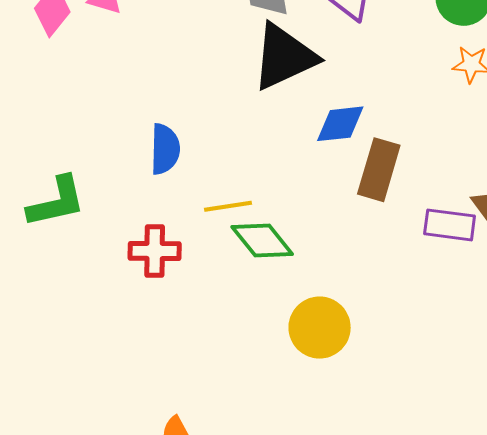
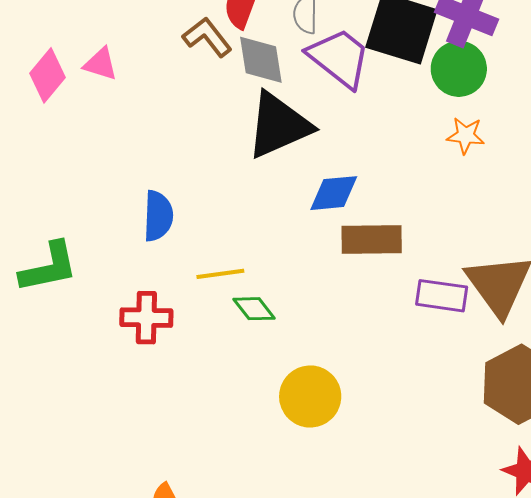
brown rectangle: (379, 170) -> (372, 239), turned 72
green diamond: (262, 241) -> (254, 309), size x0.7

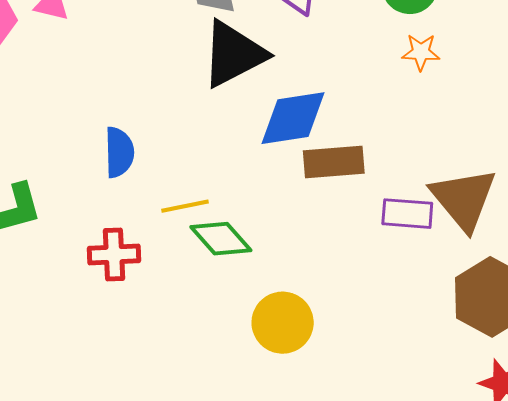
blue diamond: (334, 193) -> (293, 118), size x1.4
green diamond: (254, 309) -> (221, 239), size x1.4

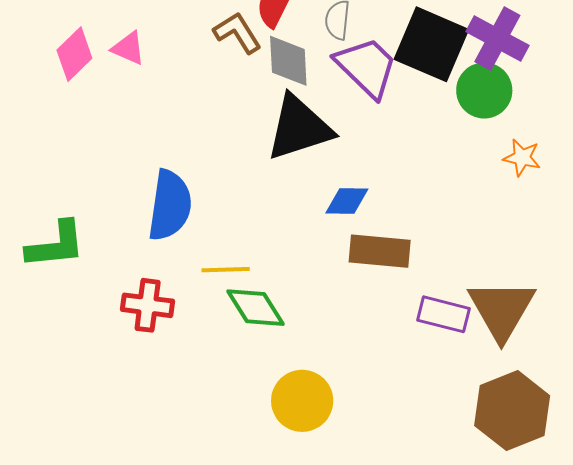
orange star: (421, 52) -> (522, 158), moved
blue diamond: (293, 118) -> (347, 201), size x0.6
blue semicircle: (119, 152) -> (170, 205), size x1.4

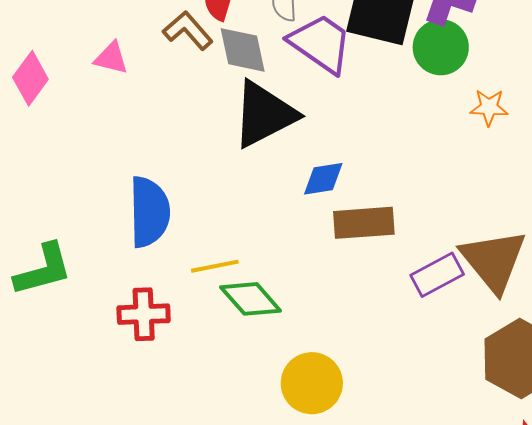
pink triangle: (128, 48) -> (111, 58), moved
purple rectangle: (443, 314) -> (437, 275), turned -33

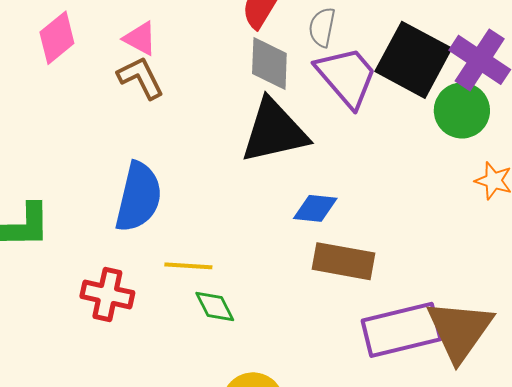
brown L-shape: (188, 30) -> (141, 78), moved
purple rectangle: (437, 275) -> (401, 330), size x1.5
green diamond: (251, 299) -> (215, 306), size x0.7

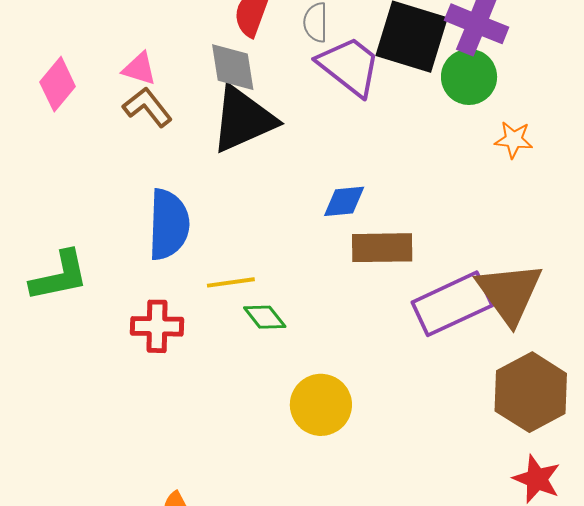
gray diamond: (269, 63) -> (233, 67), moved
black triangle: (274, 131) -> (243, 119), moved

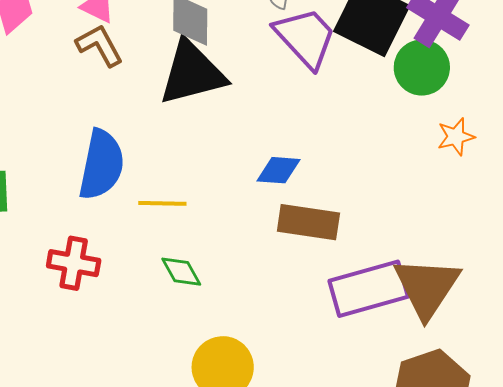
orange star: (514, 140) -> (456, 137), turned -30
yellow line: (231, 282) -> (162, 203), moved

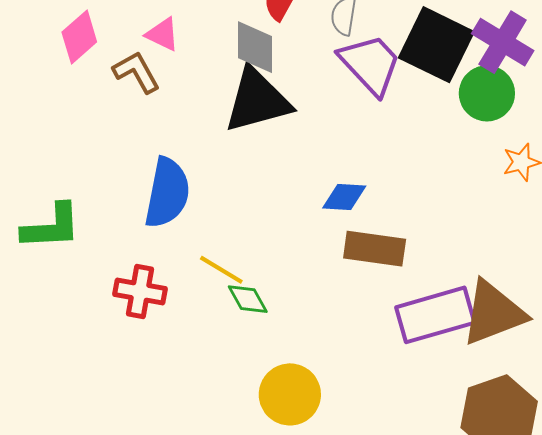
brown L-shape: (100, 45) -> (137, 72), moved
yellow line: (162, 203) -> (221, 270), moved, turned 30
brown triangle: (427, 287) -> (493, 313), turned 36

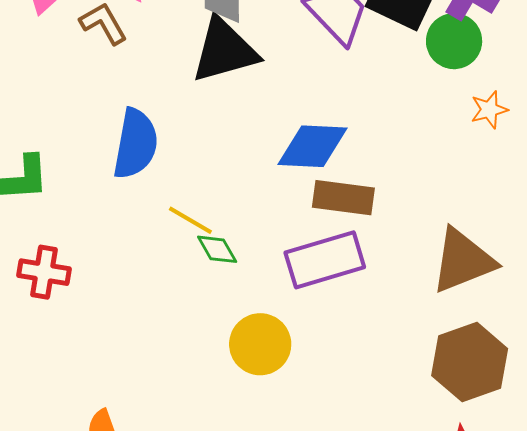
blue diamond: (344, 197) -> (313, 146), size x1.6
red cross: (140, 291) -> (44, 272), moved
purple rectangle: (435, 315) -> (325, 260), moved

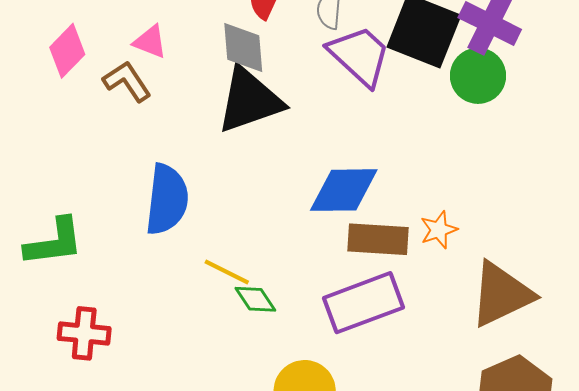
orange star: (489, 110) -> (439, 230), moved

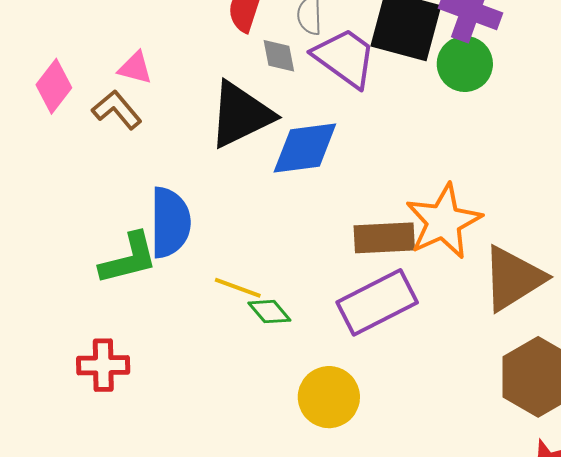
gray diamond: (243, 47) -> (279, 56), moved, size x0.7
blue diamond: (344, 190) -> (305, 148), moved
orange star: (439, 230) -> (444, 221), size x2.0
green L-shape: (54, 242) -> (129, 259), moved

